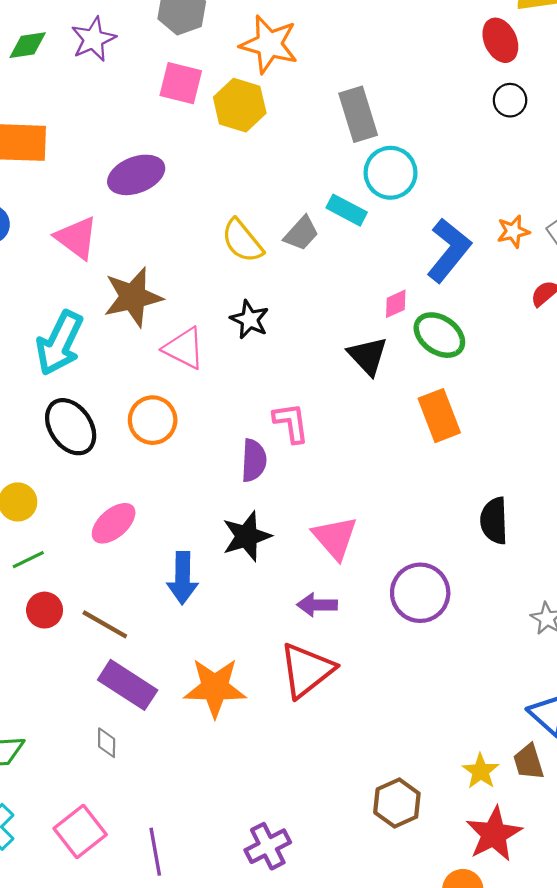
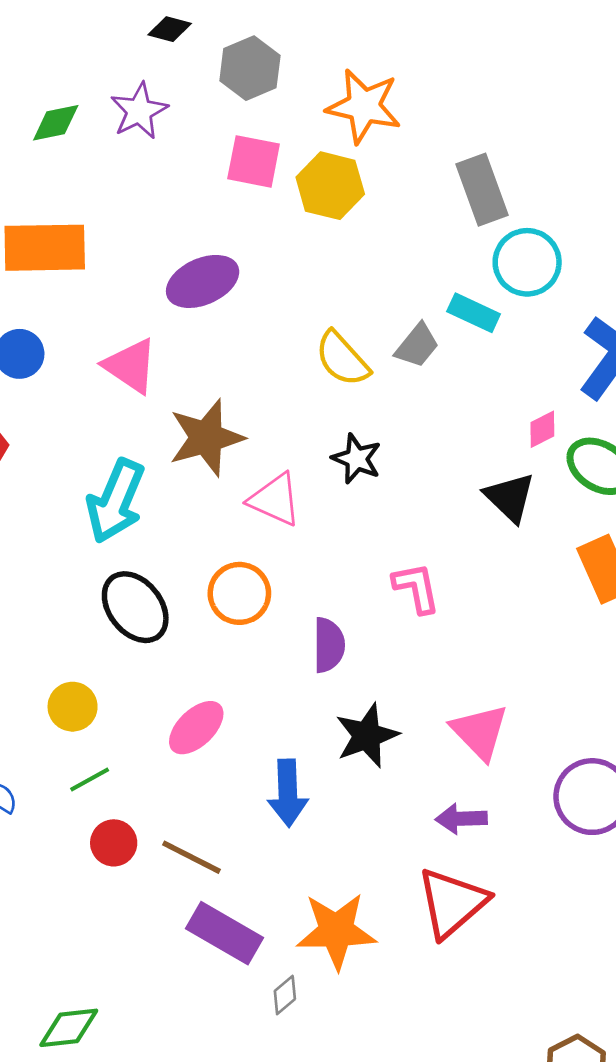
purple semicircle: (254, 460) -> (329, 645), moved
gray diamond: (107, 743) -> (285, 995), moved, turned 52

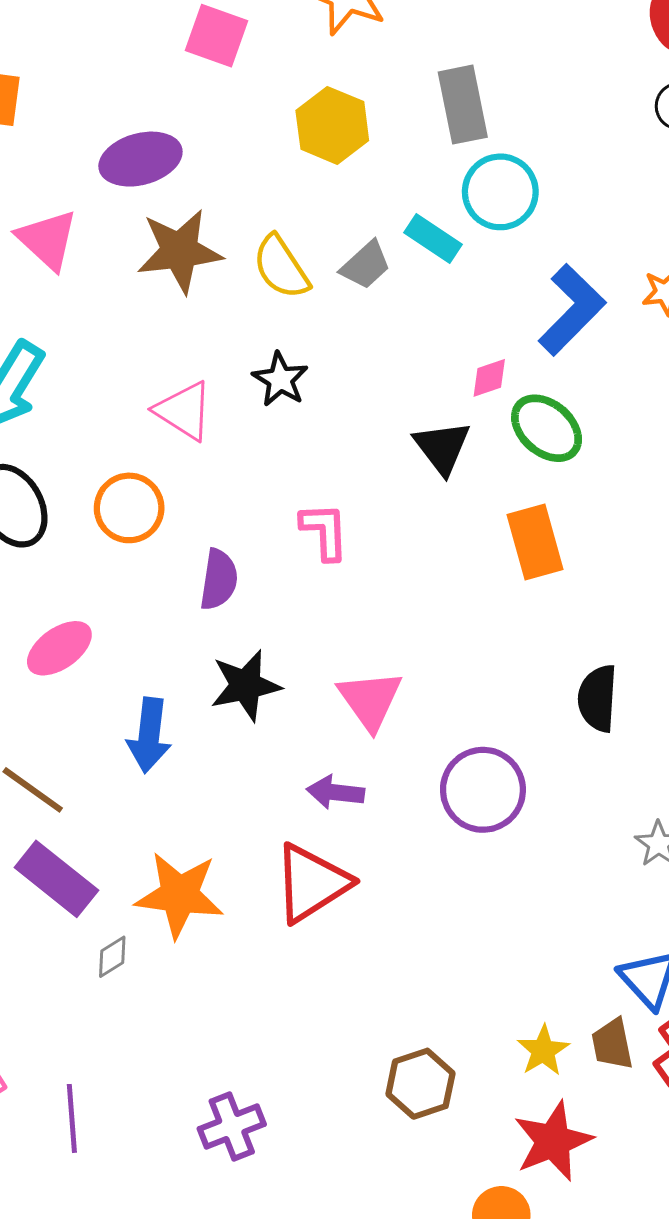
yellow hexagon: (330, 186) -> (332, 125), moved
brown star: (206, 438) -> (180, 251), moved

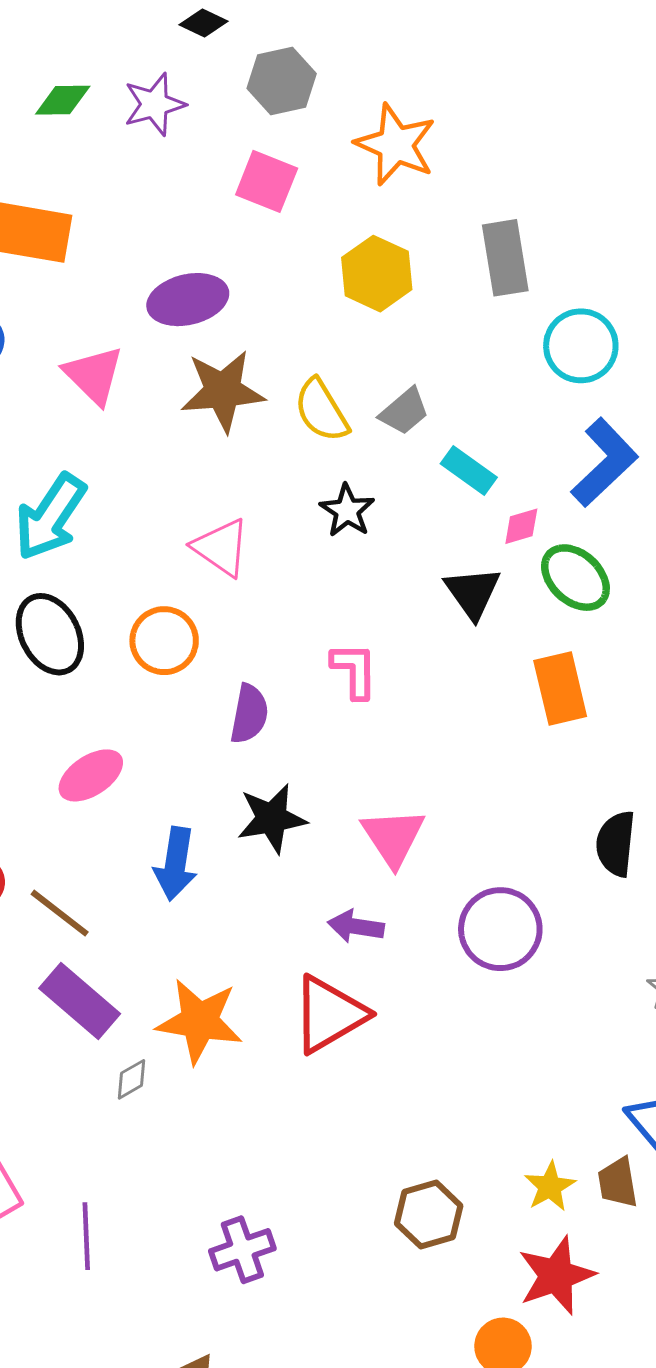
cyan circle: (500, 192) -> (581, 346), moved
cyan rectangle: (433, 238) -> (469, 471), moved
black star: (280, 379) -> (347, 511), moved

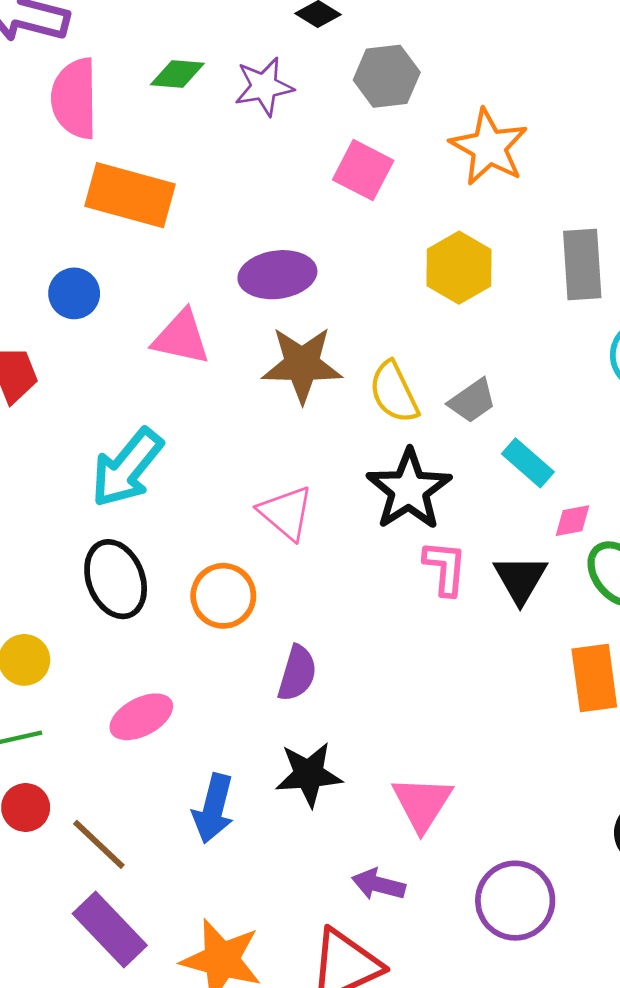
pink triangle: (94, 375) -> (181, 338), turned -38
black star: (347, 511) -> (409, 490), size x1.6
pink L-shape: (354, 670) -> (445, 568), moved

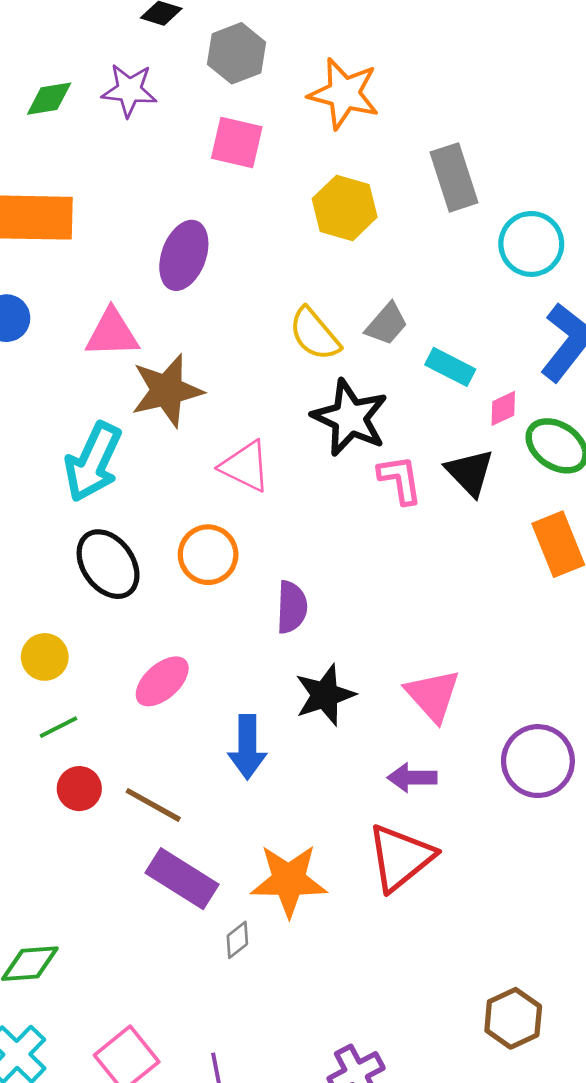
purple star: (264, 87) -> (129, 90), turned 30
purple ellipse: (277, 275) -> (184, 255), turned -48
brown star: (302, 365) -> (167, 391), moved

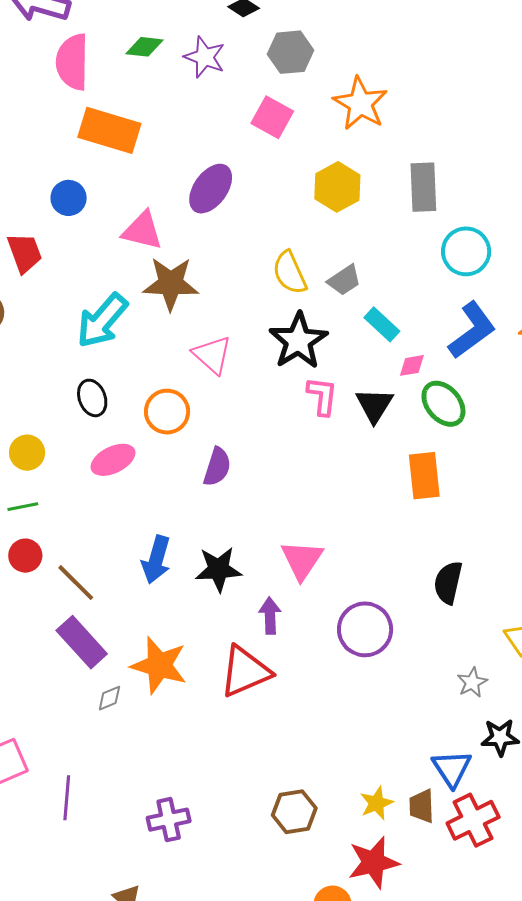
black ellipse: (108, 564) -> (92, 398), size x0.7
pink ellipse: (162, 681) -> (113, 460), moved
black star: (325, 695) -> (218, 569), moved
purple arrow: (412, 778) -> (270, 616), turned 72

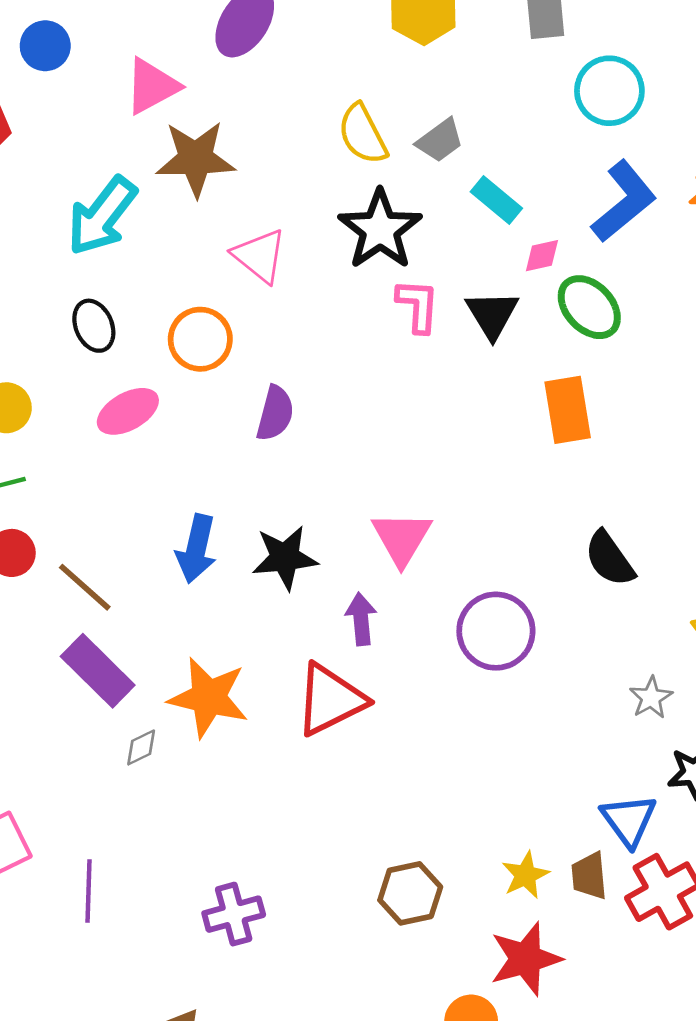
pink triangle: (142, 231) -> (152, 86), turned -39
black semicircle: (448, 583) -> (610, 559), turned -45

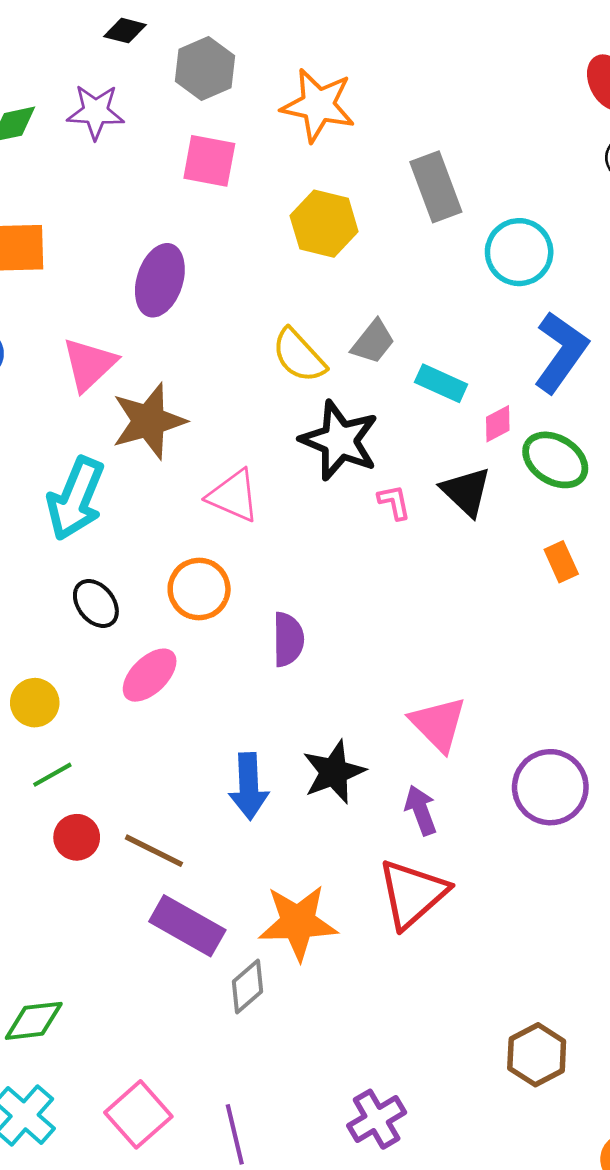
pink L-shape: (418, 306) -> (394, 502), size x0.7
orange rectangle: (568, 410) -> (561, 562), size x0.6
gray diamond: (141, 747) -> (247, 986), size x1.4

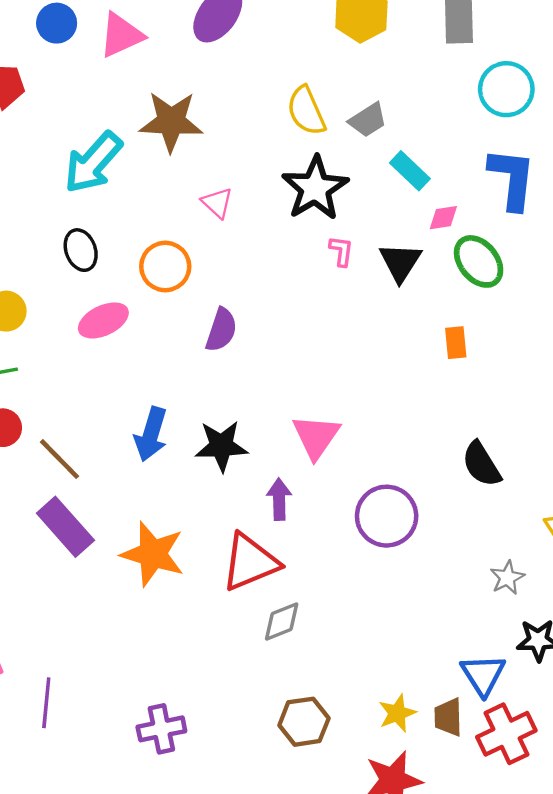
blue L-shape: (561, 352) -> (512, 179), turned -48
pink triangle: (89, 364) -> (121, 35), moved
pink triangle: (233, 496) -> (217, 203), size x0.7
gray diamond: (247, 986) -> (282, 621), moved

